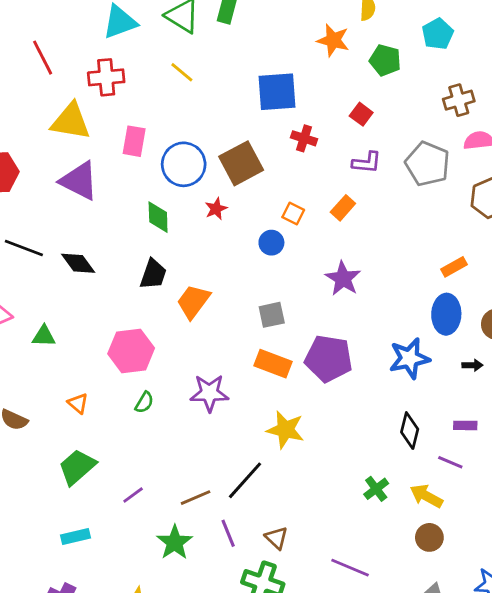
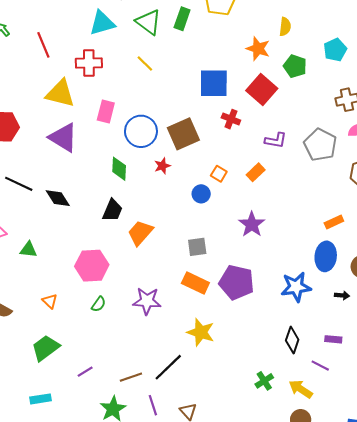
red square: (361, 114) -> (262, 90), moved, size x1.8

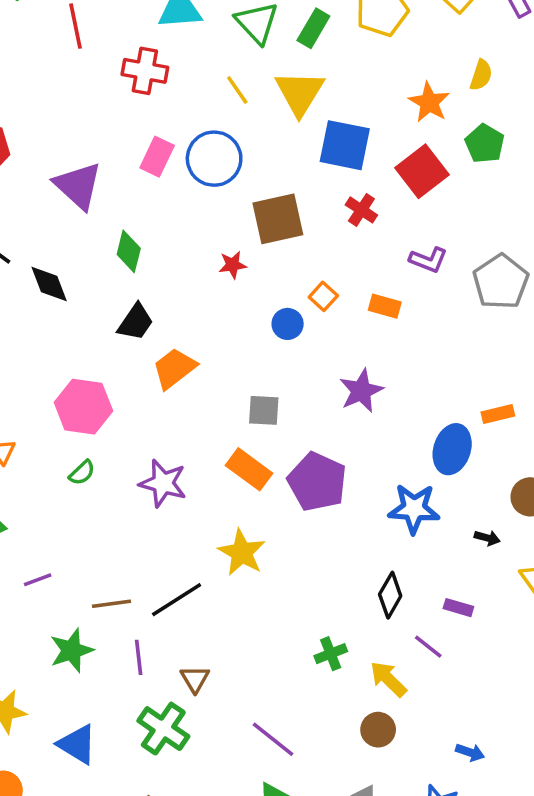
yellow triangle: (60, 93) -> (300, 93), moved, turned 36
blue circle: (141, 131) -> (214, 159), moved
green diamond: (119, 169) -> (129, 251), moved
orange rectangle: (256, 172) -> (385, 306), turned 48
blue ellipse: (326, 256) -> (452, 449), moved

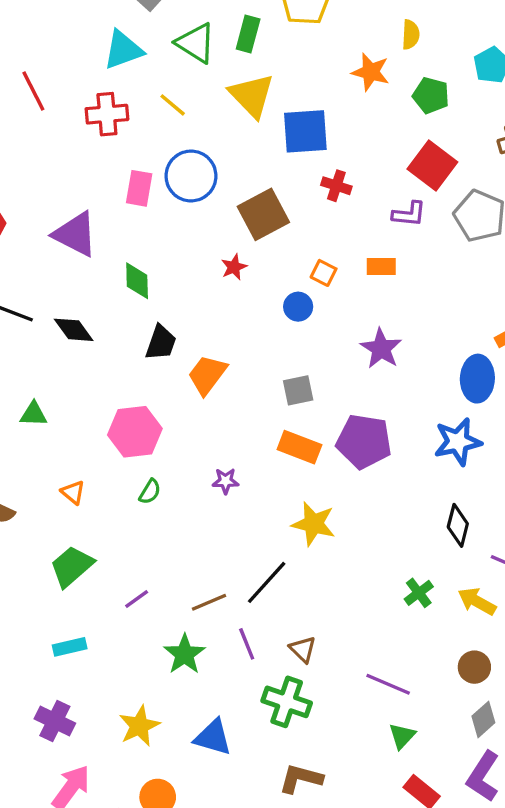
yellow line: (237, 90) -> (173, 105), moved
red square: (422, 171) -> (432, 166), moved
purple star: (163, 483) -> (225, 481), size x0.6
brown circle: (378, 730) -> (474, 667), moved

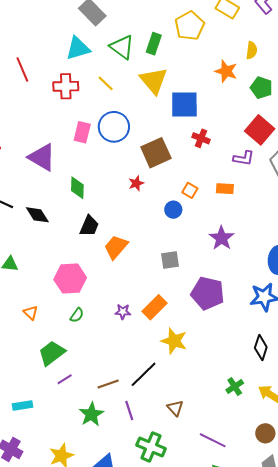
orange rectangle: (299, 447) -> (155, 307), moved, turned -70
green trapezoid: (72, 566) -> (52, 353), moved
brown triangle: (303, 649) -> (175, 408), moved

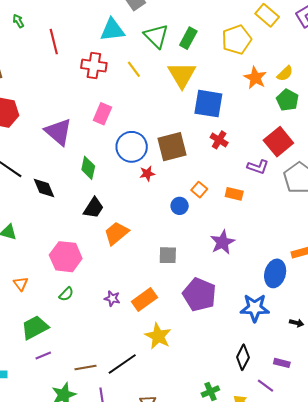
yellow pentagon: (190, 26) -> (237, 40), moved
yellow semicircle: (252, 50) -> (285, 73), moved, turned 30
blue circle: (114, 127) -> (132, 147), moved

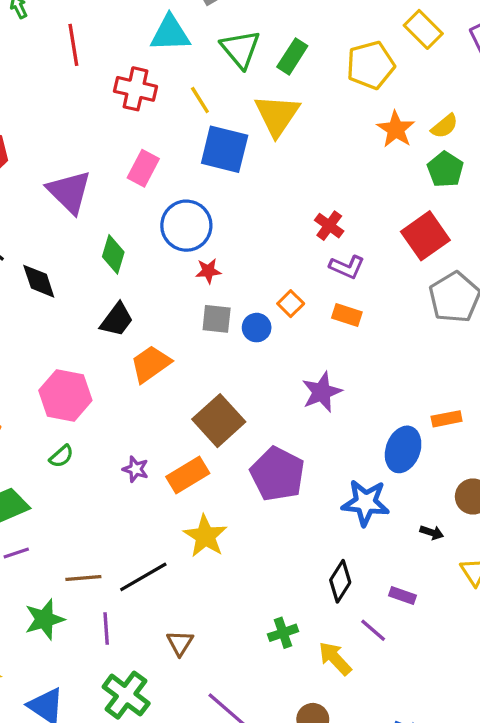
blue square: (208, 104) -> (225, 149), moved
brown square: (172, 147) -> (219, 421), moved, turned -32
purple L-shape: (258, 167) -> (347, 267), moved
gray square: (168, 255) -> (217, 319), moved

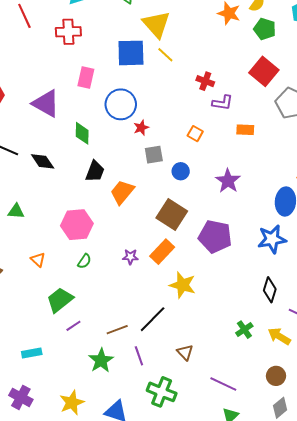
yellow line: (200, 100) -> (165, 55), moved
orange rectangle: (347, 315) -> (245, 130), moved
blue circle: (257, 328) -> (181, 171), moved

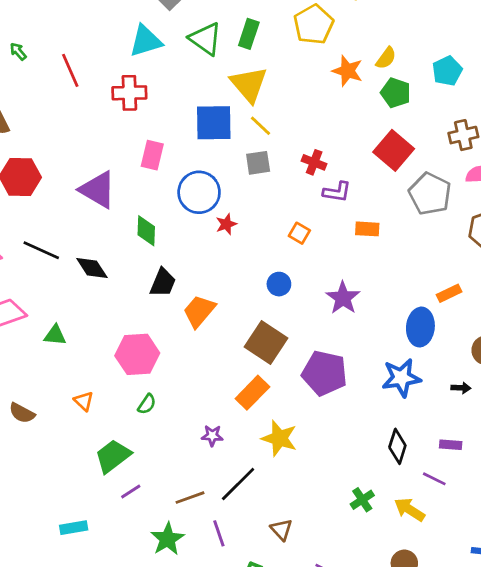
gray square: (154, 155) -> (258, 163), moved
purple star: (130, 257) -> (212, 436), moved

